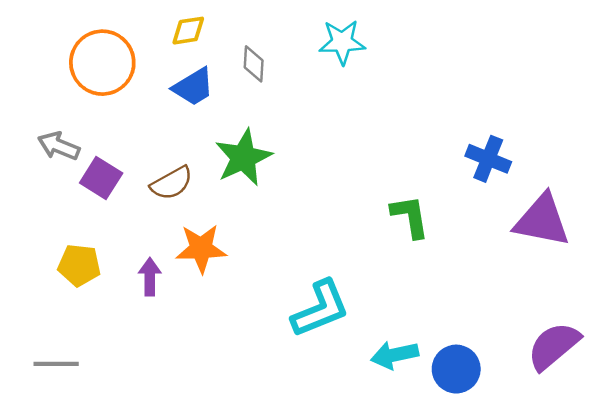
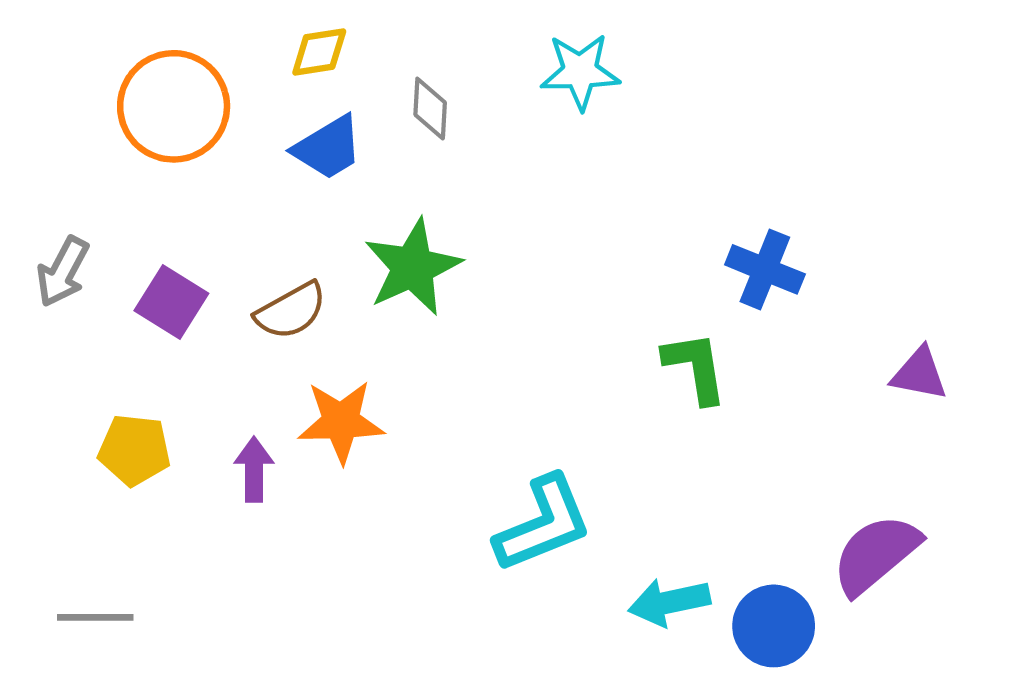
gray arrow: (59, 146) -> (63, 272), moved, turned -84
blue cross: (488, 159) -> (765, 269), moved
purple triangle: (542, 220) -> (919, 374), size x0.6
purple semicircle: (554, 346) -> (876, 554), moved

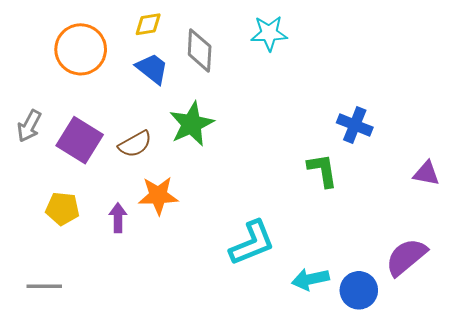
gray diamond: (430, 109) -> (200, 50), size x1.5
blue trapezoid: (328, 148) -> (152, 69), turned -111
purple square: (171, 302) -> (80, 140), size x1.4

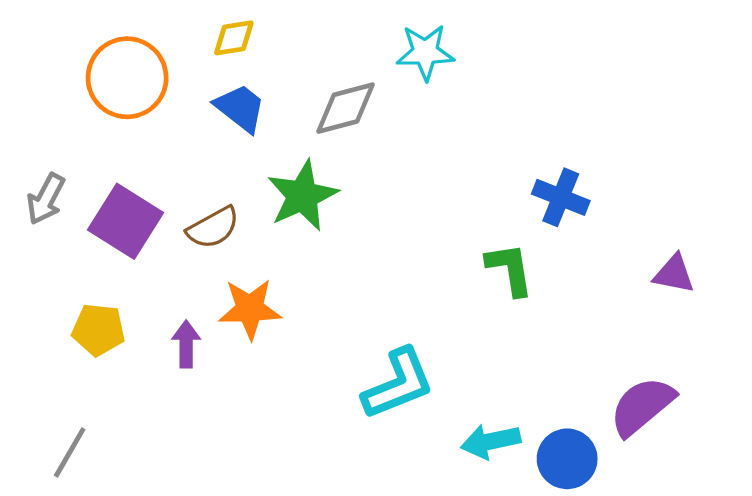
gray diamond: (200, 50) -> (345, 108), moved, turned 72
gray line: (44, 286) -> (70, 452), turned -60

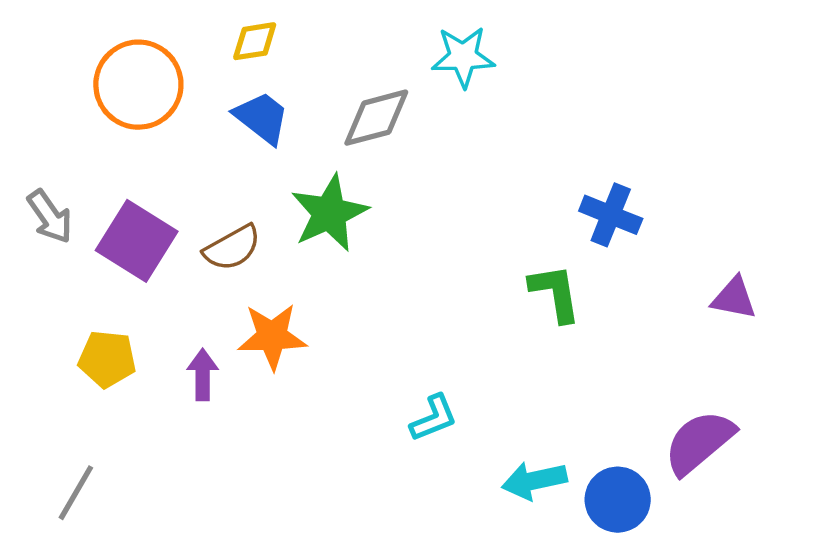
gray arrow: (46, 199) -> (50, 217), turned -63
cyan L-shape: (398, 384) -> (434, 418), size x0.6

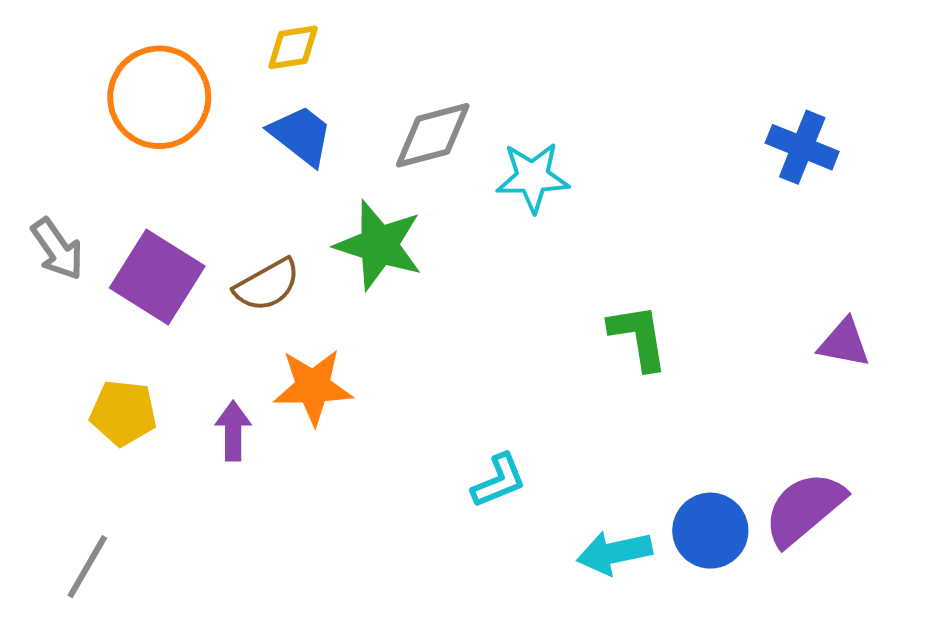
cyan star: (463, 57) -> (533, 177), moved
green star: (329, 213) -> (379, 245), turned -30
blue cross: (611, 215) -> (802, 147), moved
blue circle: (618, 500) -> (710, 531), moved

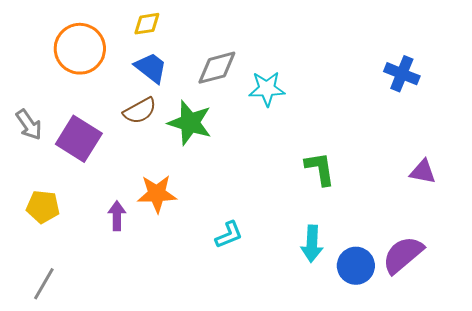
brown semicircle: (267, 285) -> (140, 111), moved
yellow pentagon: (123, 413) -> (43, 207), moved
cyan L-shape: (499, 481) -> (229, 235), moved
cyan arrow: (615, 553) -> (312, 244), moved, turned -75

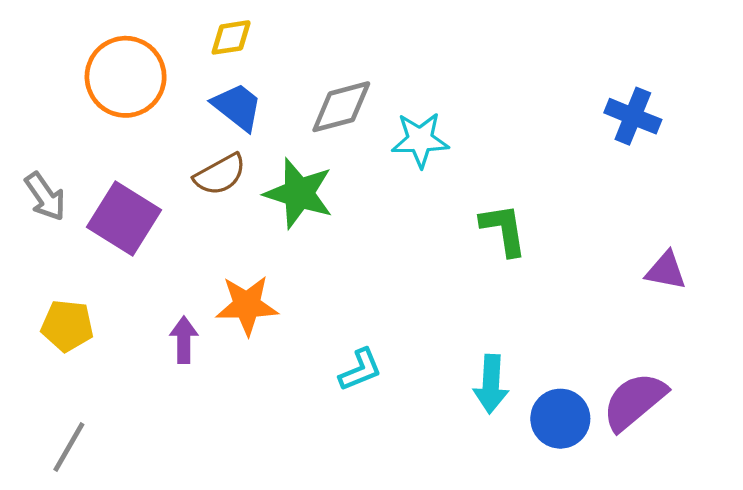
green L-shape: (320, 169) -> (504, 230), moved

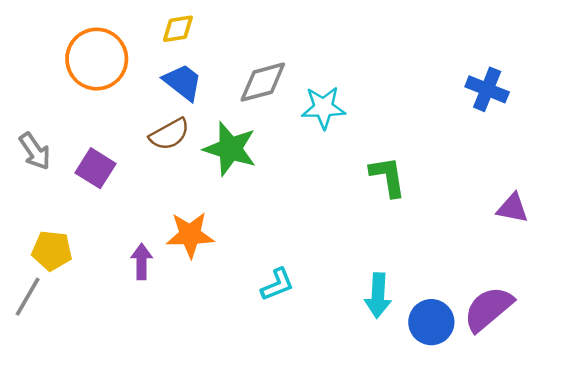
purple square: (124, 219) -> (95, 168), size x0.7
gray line: (69, 447) -> (28, 297), moved

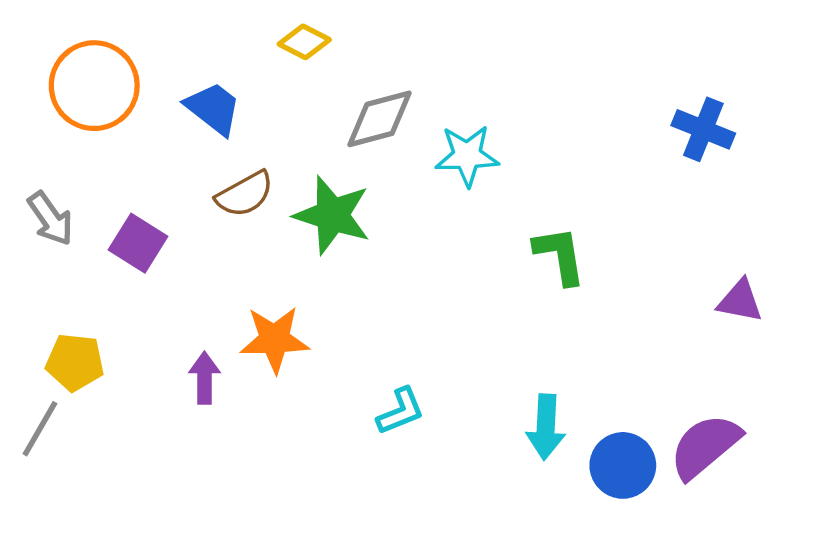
yellow diamond: (178, 29) -> (304, 42), moved, turned 36
orange circle: (97, 59) -> (94, 86), moved
blue trapezoid: (183, 82) -> (213, 108), moved

